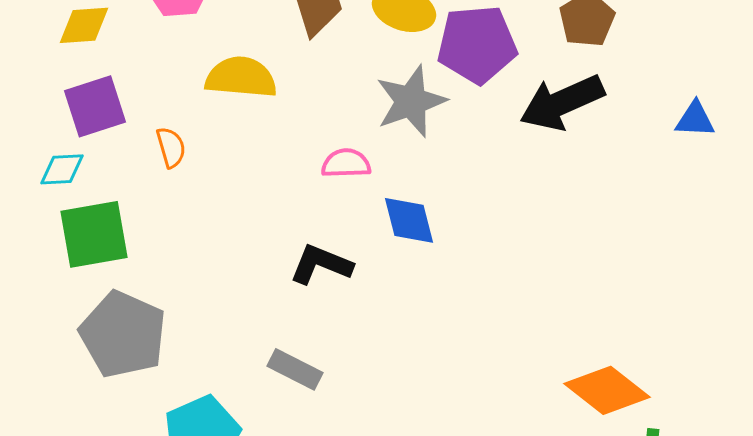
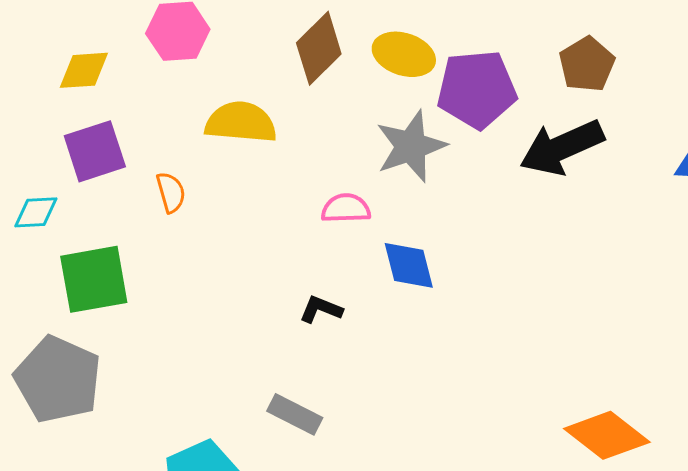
cyan diamond: (62, 169) -> (36, 212), moved
black L-shape: (321, 264) -> (321, 309), size x0.7
gray pentagon: (123, 334) -> (58, 379), moved

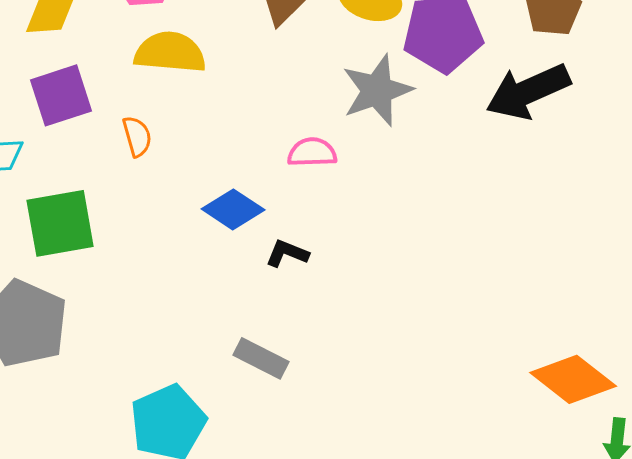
yellow semicircle: (241, 122) -> (170, 52), moved
blue diamond: (409, 265) -> (233, 209), moved, turned -42

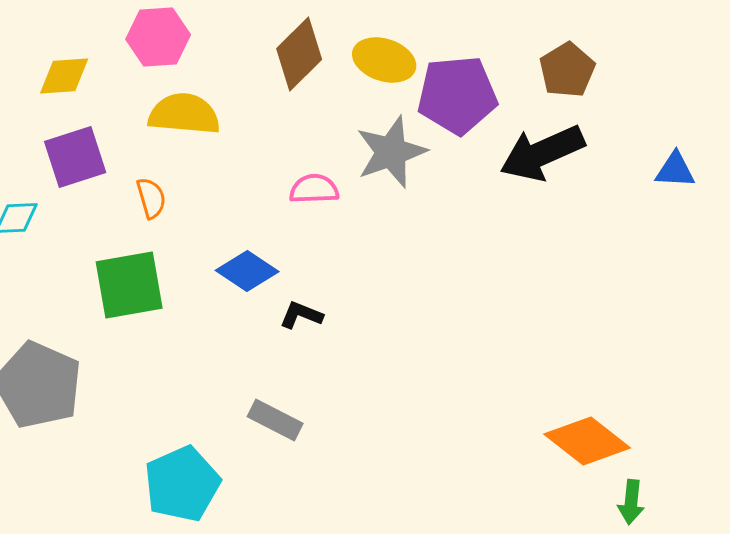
pink semicircle: (312, 152) -> (314, 189), moved
green square: (60, 223) -> (129, 285), moved

